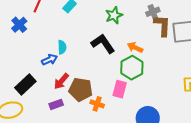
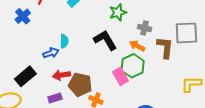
gray cross: (153, 12) -> (145, 28), moved, turned 32
brown L-shape: (162, 25) -> (165, 47), moved
red arrow: (61, 81) -> (61, 75), turned 36
pink rectangle: (120, 89) -> (120, 76), moved, turned -48

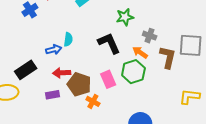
pink rectangle: (120, 76) -> (108, 79), moved

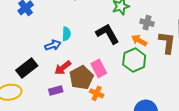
red arrow: (62, 73) -> (63, 68), turned -30
pink rectangle: (108, 79) -> (99, 68), moved
brown pentagon: (79, 84) -> (81, 78), turned 30

